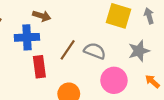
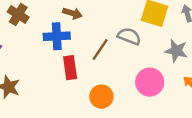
gray semicircle: (95, 51) -> (129, 36), moved
gray star: (139, 51) -> (176, 51), turned 30

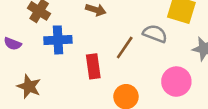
blue cross: (57, 36) -> (58, 40), moved

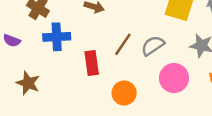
gray semicircle: (155, 34) -> (153, 46), moved, turned -55

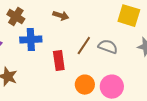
gray semicircle: (153, 46) -> (108, 47), turned 54
pink circle: (174, 78) -> (112, 87), moved

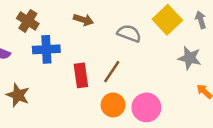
yellow square: (129, 16) -> (167, 20), turned 30
brown line: (84, 46) -> (112, 72), moved
gray semicircle: (108, 47) -> (129, 33), moved

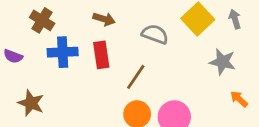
red rectangle: (81, 75) -> (101, 55), moved

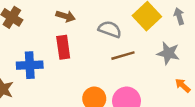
blue cross: (63, 52) -> (30, 65), moved
brown line: (136, 77) -> (123, 56), moved, turned 40

